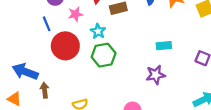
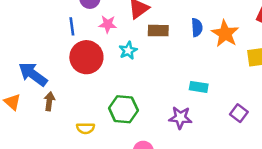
green hexagon: (104, 55) -> (123, 109), moved

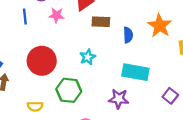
blue semicircle: (197, 27) -> (128, 35), moved
cyan star: (128, 51) -> (88, 57), moved
red circle: (86, 57) -> (42, 61), moved
cyan rectangle: (199, 87) -> (135, 72), size x1.6

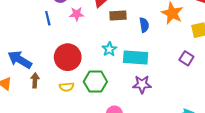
cyan rectangle: (135, 72) -> (136, 58), moved
purple square: (170, 96) -> (186, 58), moved
yellow semicircle: (35, 106) -> (67, 87), moved

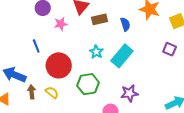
blue line: (48, 18) -> (36, 46), moved
cyan rectangle: (136, 58) -> (122, 56), turned -45
purple star: (142, 84) -> (129, 93), moved
yellow semicircle: (67, 87) -> (52, 92), moved, turned -128

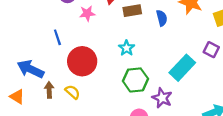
cyan rectangle: (122, 56) -> (182, 68), moved
green hexagon: (88, 84) -> (135, 80), moved
purple star: (129, 93) -> (162, 98), turned 30

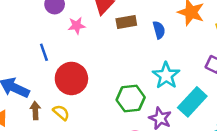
cyan star: (127, 48) -> (166, 76), moved, size x1.5
cyan rectangle: (182, 68) -> (192, 102), moved

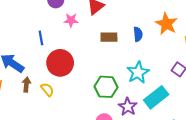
brown rectangle: (126, 22) -> (109, 37), moved

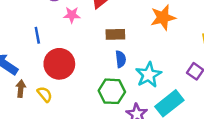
orange star: (166, 24) -> (163, 18), moved, turned 30
blue semicircle: (138, 34) -> (121, 59), moved

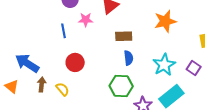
blue line: (37, 35) -> (64, 31), moved
red circle: (59, 64) -> (75, 62), size x0.7
cyan star: (149, 75) -> (164, 65), moved

